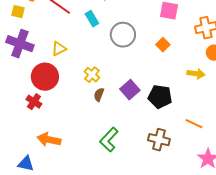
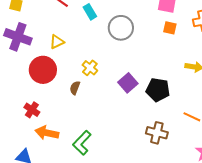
orange square: (163, 45) -> (170, 28), moved, turned -32
brown semicircle: (99, 95) -> (75, 88), moved
red cross: (34, 102) -> (32, 110), moved
green L-shape: (109, 140) -> (82, 143), moved

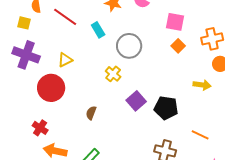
orange square: (170, 28) -> (178, 46), turned 32
yellow cross: (90, 68) -> (113, 74), moved
brown semicircle: (75, 88) -> (91, 113), moved

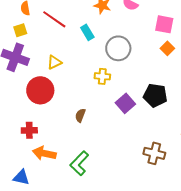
yellow square: (24, 23) -> (20, 30), moved, turned -32
yellow cross: (113, 74) -> (102, 76), turned -35
black pentagon: (166, 108) -> (155, 95), moved
red cross: (40, 128) -> (29, 130), turned -35

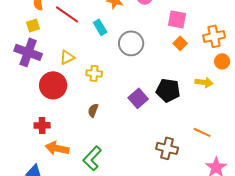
yellow cross: (102, 76) -> (94, 73), moved

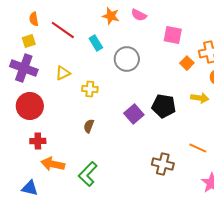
orange square: (180, 43) -> (187, 63), moved
red circle: (53, 85) -> (30, 106), moved

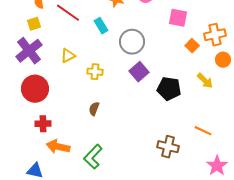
purple cross: (24, 68) -> (29, 51), turned 32
yellow arrow: (200, 98) -> (205, 81), turned 36
purple square: (134, 114) -> (139, 72), moved

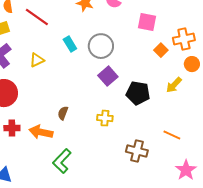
cyan rectangle: (101, 26) -> (70, 44), moved
yellow cross: (95, 72) -> (105, 118), moved
yellow arrow: (205, 81) -> (174, 85), turned 90
orange arrow: (58, 147) -> (41, 132), moved

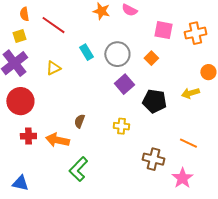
orange cross: (184, 39) -> (195, 33), moved
orange square: (161, 50) -> (151, 58), moved
yellow arrow: (174, 85) -> (190, 93), turned 30
pink star: (186, 170) -> (182, 178), moved

